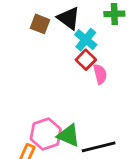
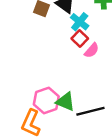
pink semicircle: (100, 74) -> (92, 50), turned 56

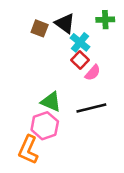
green triangle: (65, 102) -> (51, 102), moved
black line: (90, 111) -> (91, 108), moved

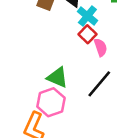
pink semicircle: (93, 73) -> (101, 47), turned -60
black line: (91, 108) -> (99, 84), turned -36

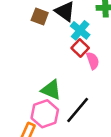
black line: (99, 84) -> (78, 110), moved

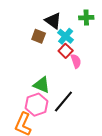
brown square: (40, 16) -> (39, 36), moved

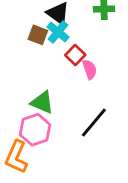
cyan cross: (66, 36) -> (58, 32), moved
black line: (63, 102) -> (94, 122), moved

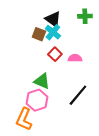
red square: (75, 55) -> (55, 54), moved
pink semicircle: (90, 69) -> (75, 58), turned -72

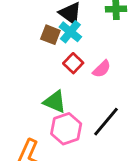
pink semicircle: (75, 58) -> (102, 69), turned 136
pink hexagon: (37, 100) -> (66, 129), moved

